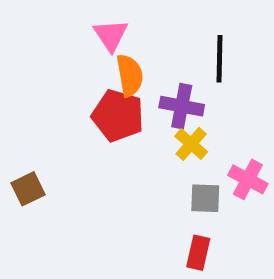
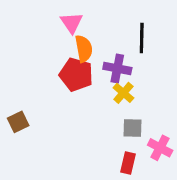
pink cross: (248, 179) -> (160, 148), moved

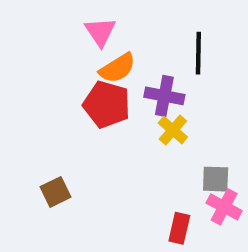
orange semicircle: (84, 49) -> (117, 68), turned 68
brown square: (18, 122) -> (55, 192), moved
gray square: (133, 128) -> (216, 179), moved

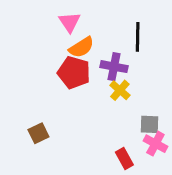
red rectangle: (179, 228) -> (124, 158), turned -42

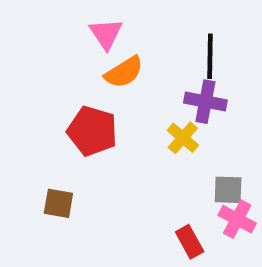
purple cross: (114, 67) -> (205, 102), moved
red pentagon: (74, 73) -> (92, 131), moved
brown square: (38, 133) -> (58, 203), turned 36

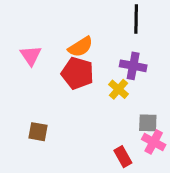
pink triangle: (106, 34) -> (31, 56), moved
black line: (210, 56) -> (136, 19), moved
red pentagon: (92, 131) -> (78, 73), moved

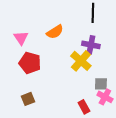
red pentagon: (78, 73) -> (30, 63), moved
yellow cross: (119, 89) -> (81, 61), size x1.5
brown square: (38, 132) -> (28, 99), moved, turned -32

